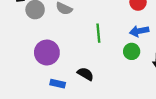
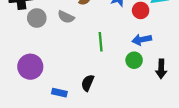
purple circle: (47, 52) -> (30, 67), moved
black semicircle: (85, 74) -> (88, 83), turned -98

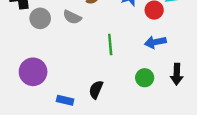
green circle: (134, 60) -> (145, 78), moved

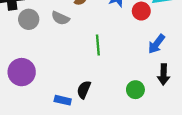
blue arrow: (155, 42) -> (157, 44), moved, turned -42
green circle: (145, 78) -> (135, 90), moved
blue rectangle: (65, 100) -> (63, 100), moved

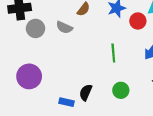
green line: (98, 45) -> (113, 53), moved
green circle: (135, 90) -> (121, 90), moved

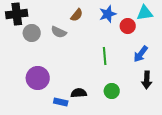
purple circle: (29, 76) -> (38, 78), moved
black semicircle: (86, 92) -> (79, 93), turned 63

